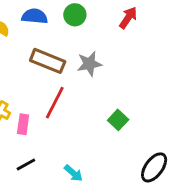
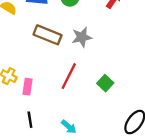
red line: (55, 103) -> (69, 76), moved
black line: (26, 165) -> (30, 120), turned -70

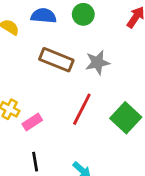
green square: (105, 83) -> (126, 118), size x1.5
pink rectangle: (28, 87) -> (32, 122), turned 49

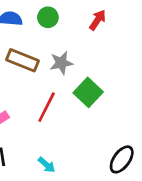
green square: (126, 118) -> (88, 92), moved

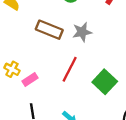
green square: (88, 92) -> (105, 82), moved

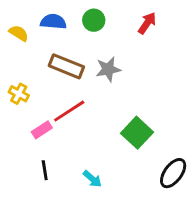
yellow cross: (12, 69) -> (19, 94), moved
red line: (70, 69) -> (69, 111), moved, turned 30

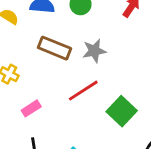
red line: (69, 111) -> (83, 91), moved

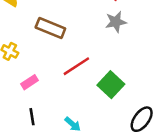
gray star: (94, 51) -> (116, 22), moved

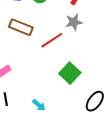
red line: (76, 66) -> (52, 40), moved

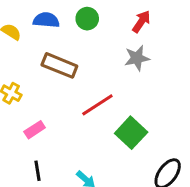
red line: (52, 40) -> (97, 105), moved

